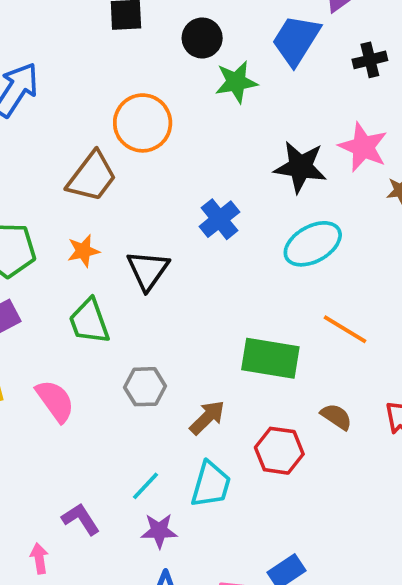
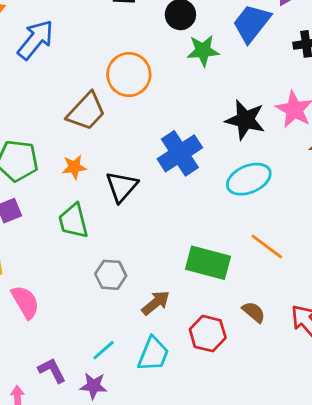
blue cross: (219, 219) -> (180, 153), size x1.4
pink semicircle: (55, 401) -> (25, 302), moved
purple star: (159, 531) -> (94, 386), moved

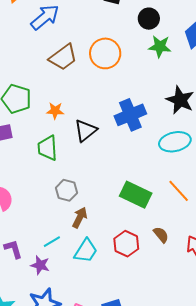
brown trapezoid: (86, 111) -> (63, 57), moved
brown arrow: (156, 303) -> (80, 218), moved, turned -35

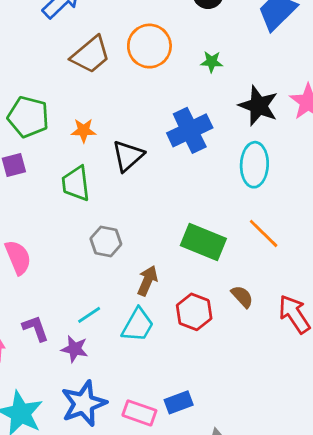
green star: (160, 46) -> (212, 62), moved, size x0.7
cyan ellipse: (175, 142) -> (254, 165), turned -72
brown arrow: (80, 218) -> (147, 281), moved

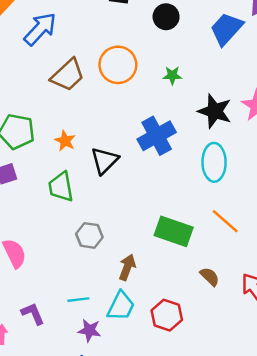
orange star: (84, 130) -> (65, 141), turned 30
red hexagon: (194, 312) -> (167, 315), moved
cyan line: (89, 315) -> (78, 300), turned 30
purple star: (75, 349) -> (89, 330), moved

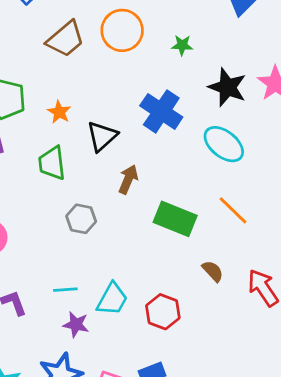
blue cross: (157, 136) -> (161, 111), turned -30
cyan ellipse: (214, 162) -> (224, 144), turned -54
brown arrow: (127, 267) -> (128, 179), moved

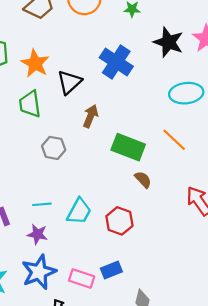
orange star: (59, 112) -> (35, 63), size x1.5
cyan ellipse: (224, 144) -> (186, 93), moved, turned -44
brown semicircle: (213, 271) -> (143, 180), moved
purple star: (76, 325) -> (37, 234), moved

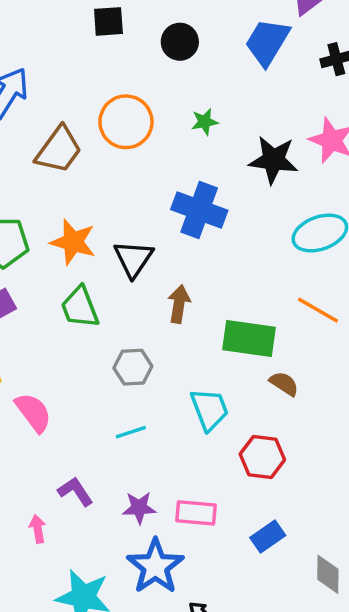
cyan line: (42, 204) -> (131, 432), moved
cyan trapezoid: (79, 211) -> (209, 409), moved, turned -36
pink rectangle: (82, 279) -> (196, 513), moved

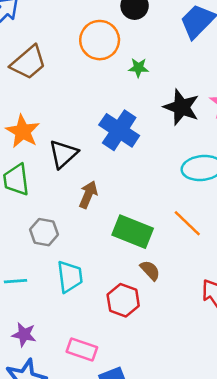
orange circle: (126, 122) -> (100, 40), moved
cyan trapezoid: (209, 409) -> (70, 277), moved
cyan line: (131, 432) -> (16, 281), moved
red hexagon: (262, 457) -> (123, 300), moved
pink rectangle: (196, 513) -> (82, 350), moved

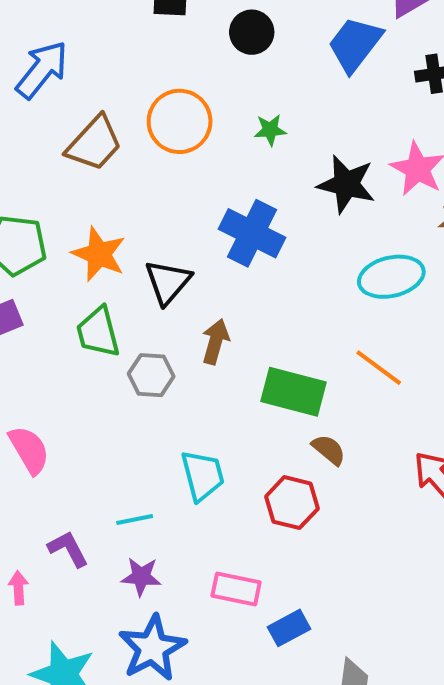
orange circle: (100, 40) -> (180, 121), moved
gray hexagon: (44, 232) -> (151, 375), moved
cyan line: (16, 281) -> (135, 519), moved

